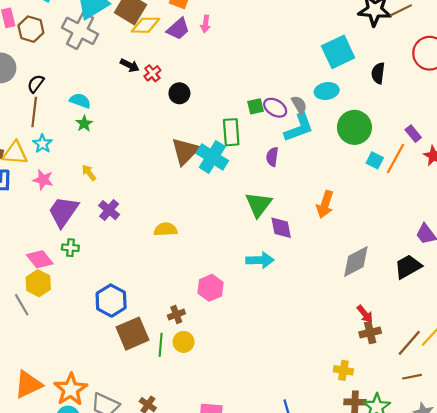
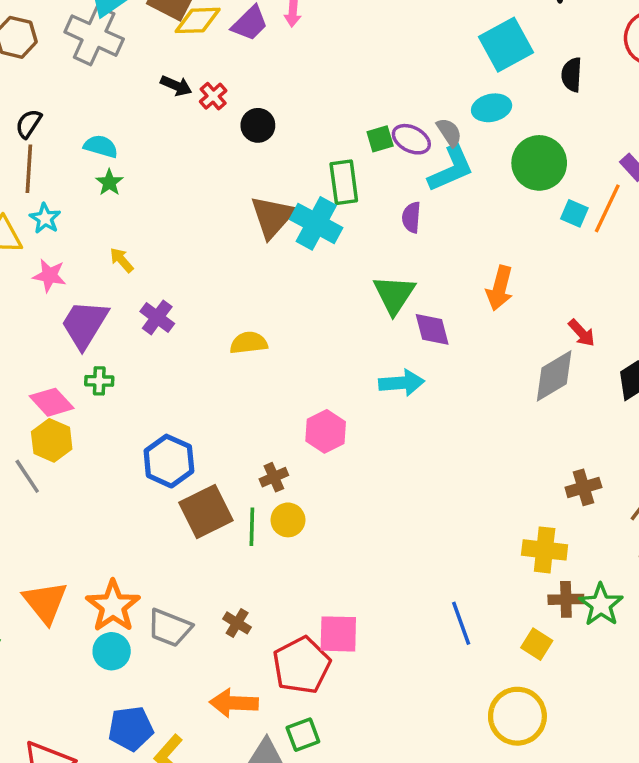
red arrow: (365, 314) -> (582, 333), moved
yellow cross: (343, 370) -> (545, 550), size x1.4
orange triangle: (28, 384) -> (45, 602), turned -40

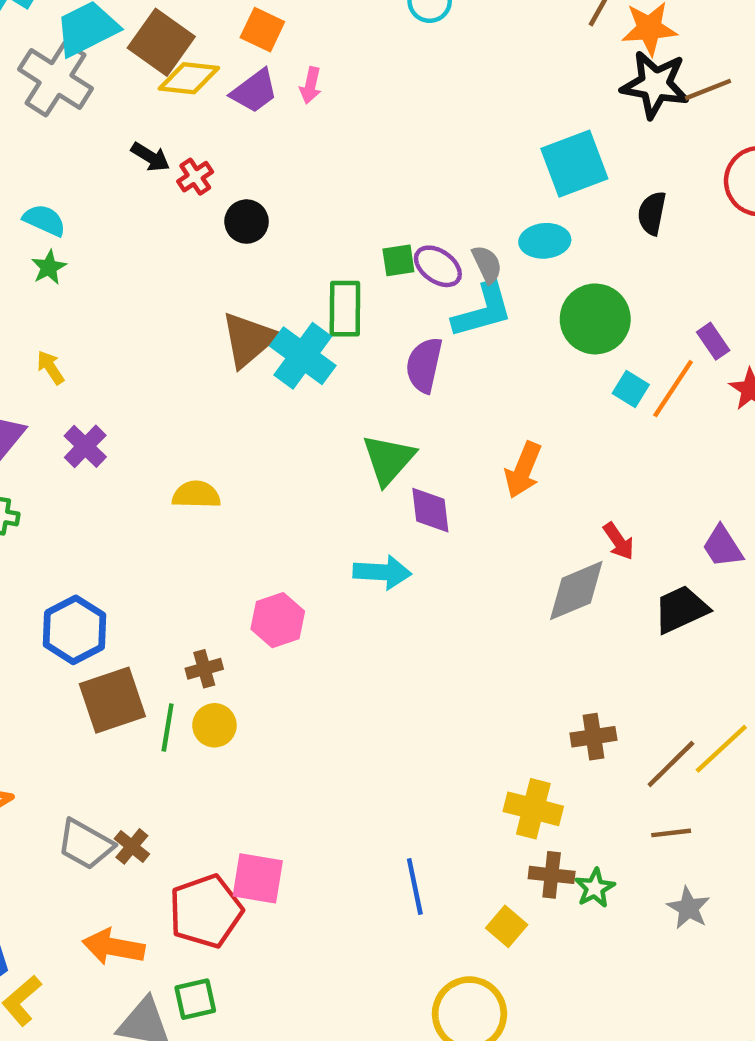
purple semicircle: (411, 217) -> (424, 365), size x1.4
green star: (601, 605) -> (595, 888), size x0.7
gray trapezoid: (170, 628) -> (85, 844), moved

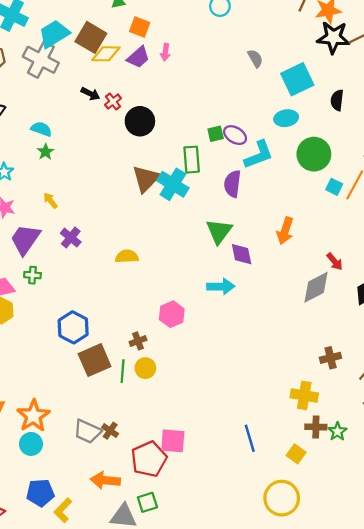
black circle: (247, 222) -> (140, 121), size x1.4
gray semicircle: (487, 264) -> (255, 58), moved

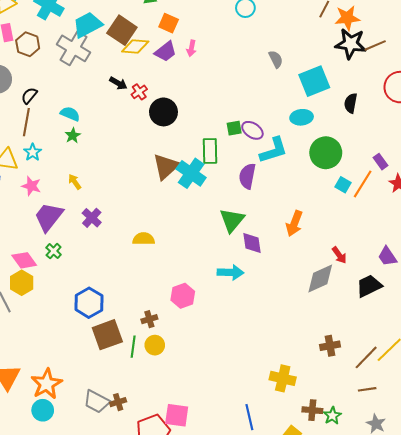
green cross: (32, 275) -> (54, 251), turned 35
yellow cross: (304, 395) -> (283, 378), moved
brown cross: (110, 431) -> (118, 402), turned 35

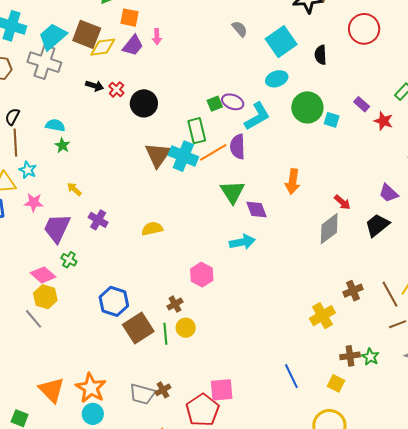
orange line: (363, 184) -> (213, 152), moved, turned 40
cyan square: (343, 185) -> (332, 120), moved
brown line: (366, 357) -> (390, 294), turned -60
yellow cross: (283, 378) -> (322, 316), moved, turned -30

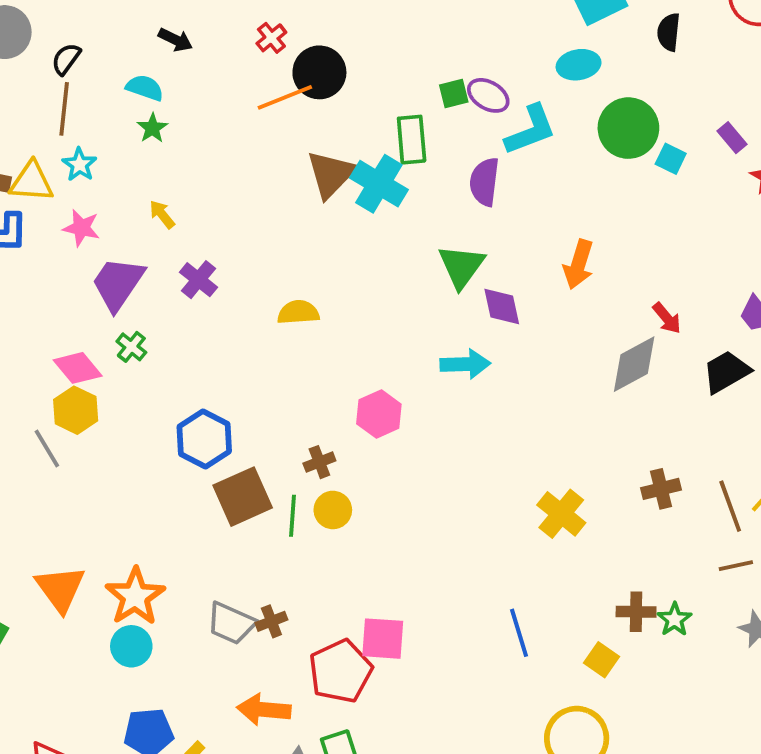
black arrow: (95, 86) -> (175, 40), moved
orange line: (213, 152) -> (285, 97), moved
yellow cross: (322, 316) -> (561, 514), moved, turned -30

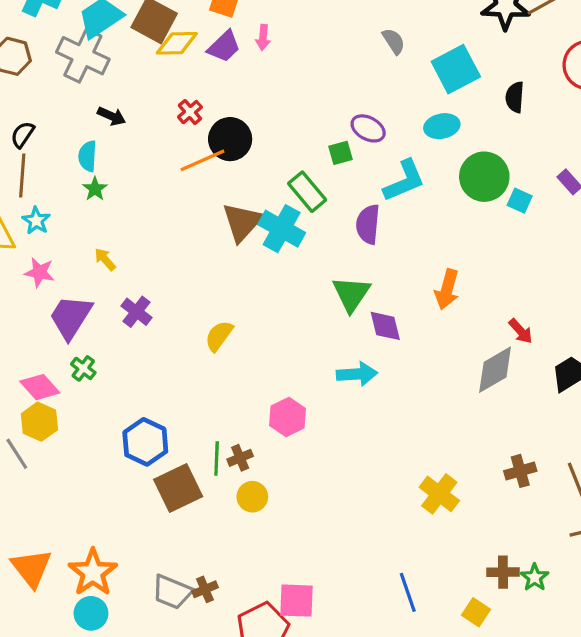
cyan semicircle: (145, 88) -> (88, 156), turned -104
purple ellipse: (488, 95) -> (368, 128), moved
green rectangle: (412, 140) -> (307, 192), turned -33
yellow semicircle: (298, 312) -> (219, 336), turned -48
green line: (293, 516) -> (217, 459), moved

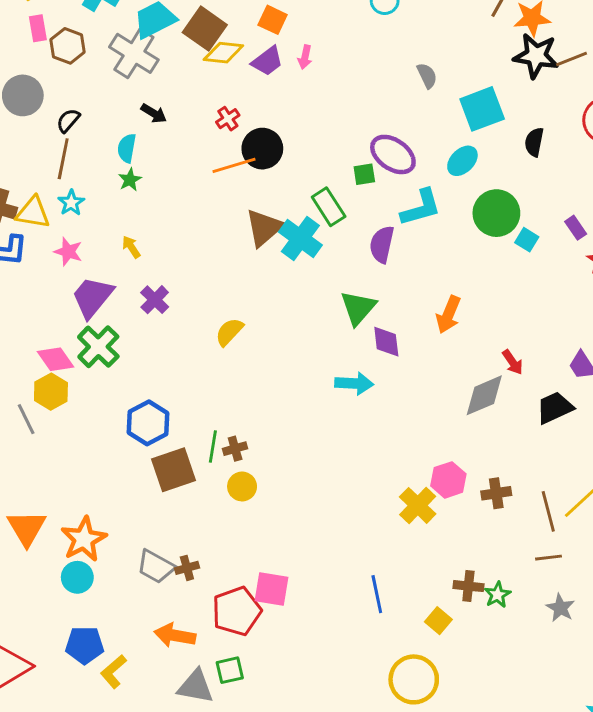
cyan ellipse: (442, 126) -> (462, 161), turned -40
purple ellipse: (368, 128) -> (393, 154), size x1.4
green cross: (83, 368) -> (98, 347), size x1.8
pink hexagon: (288, 417) -> (448, 480), moved

